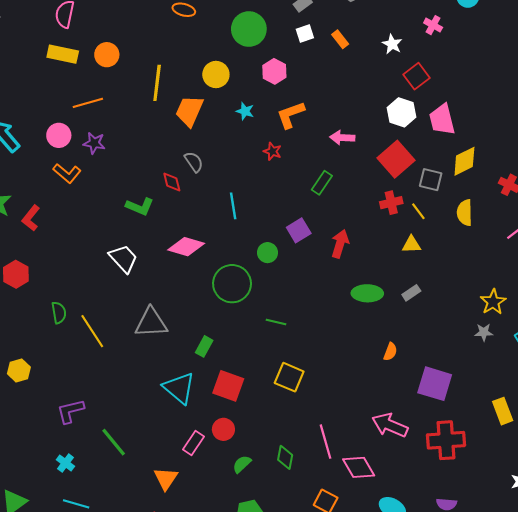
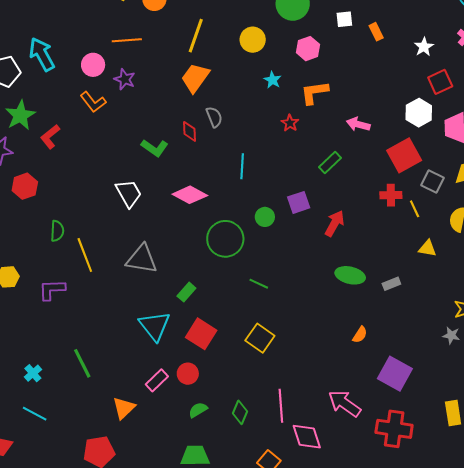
orange trapezoid: (189, 111) -> (195, 78), moved
yellow triangle: (411, 245) -> (427, 248), moved
purple L-shape: (70, 411) -> (52, 290), moved

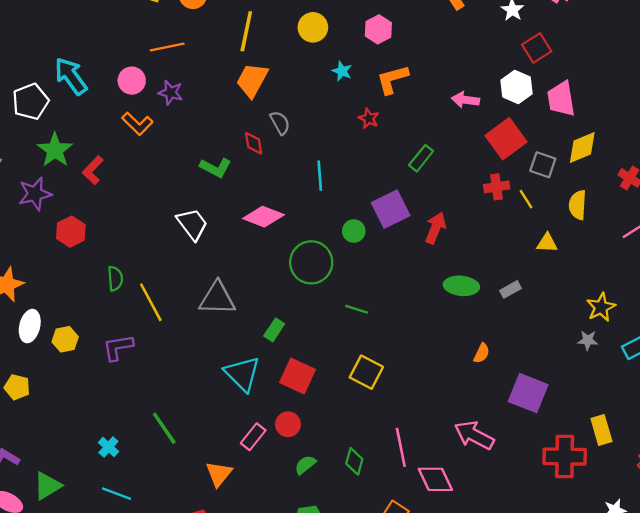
pink arrow: (358, 124) -> (465, 100), moved
purple square: (299, 202) -> (391, 209), size x1.4
red cross: (394, 429) -> (565, 457), moved

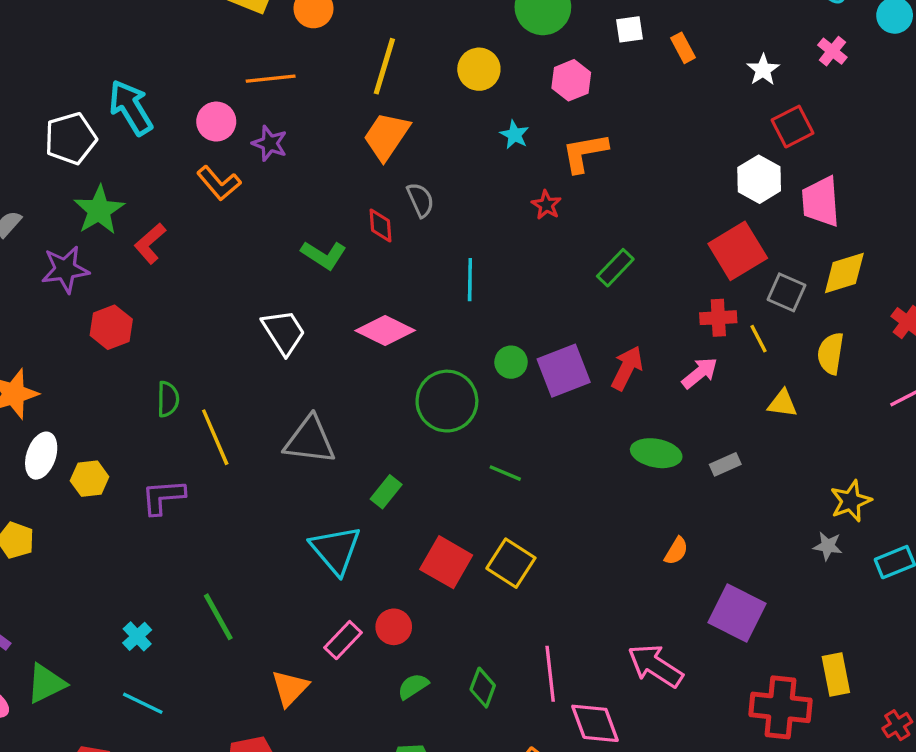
pink arrow: (465, 100) -> (700, 373), moved, turned 128
purple square: (391, 209) -> (564, 371), moved
red square: (297, 376) -> (446, 562), moved

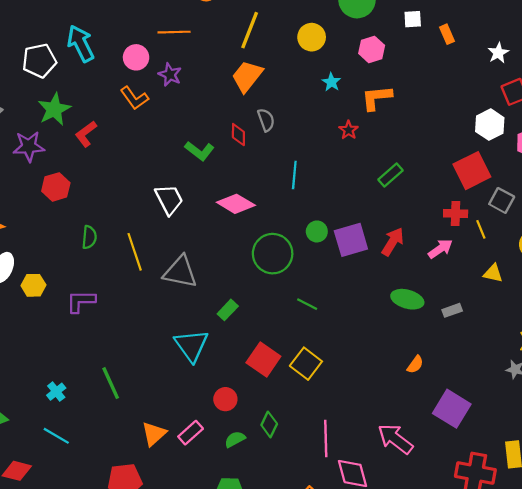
yellow line: (215, 437) -> (135, 252), moved
pink rectangle: (343, 640) -> (191, 433), moved
green diamond: (483, 688) -> (269, 424), moved

